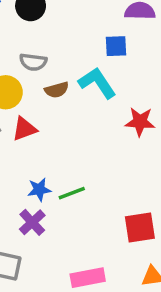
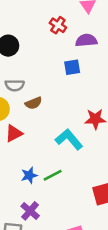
cyan L-shape: (97, 83) -> (69, 139), moved
purple cross: (32, 222) -> (30, 211), moved

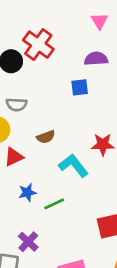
red cross: (58, 25) -> (38, 45), moved, size x1.6
brown semicircle: (34, 103) -> (46, 137), moved
blue star: (29, 175) -> (27, 193), moved

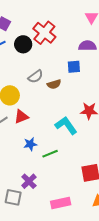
gray semicircle: (16, 105) -> (35, 77), moved, turned -42
brown semicircle: (46, 137) -> (54, 84), moved

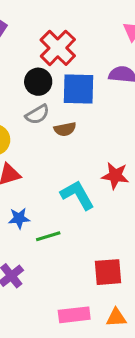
black circle: (23, 44) -> (38, 82), moved
blue square: (74, 67) -> (79, 89), moved, size x1.6
pink rectangle: (61, 203) -> (74, 315), moved

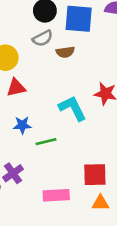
pink rectangle: (74, 315) -> (56, 195), moved
orange triangle: (116, 317) -> (100, 203), moved

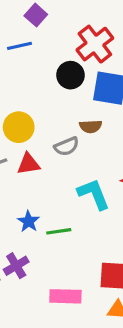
gray semicircle: (43, 38) -> (67, 146), moved
blue star: (22, 125) -> (28, 221), moved, turned 30

